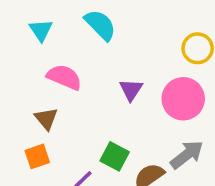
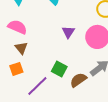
pink semicircle: (64, 77) -> (17, 27), moved

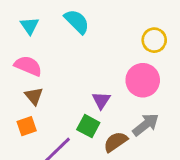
purple triangle: (68, 32) -> (101, 100), moved

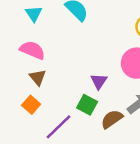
orange square: (27, 126) -> (31, 105), turned -30

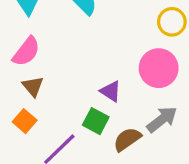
pink semicircle: (32, 50) -> (26, 52), turned 105
purple triangle: (99, 81) -> (111, 91), turned -30

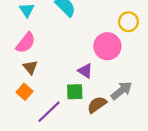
pink circle: (159, 68) -> (107, 46), moved
green square: (96, 121) -> (75, 92), turned -30

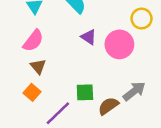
purple triangle: (85, 71) -> (89, 37), moved

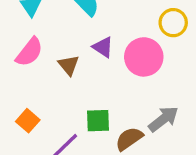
brown triangle: (38, 67) -> (69, 65), moved

